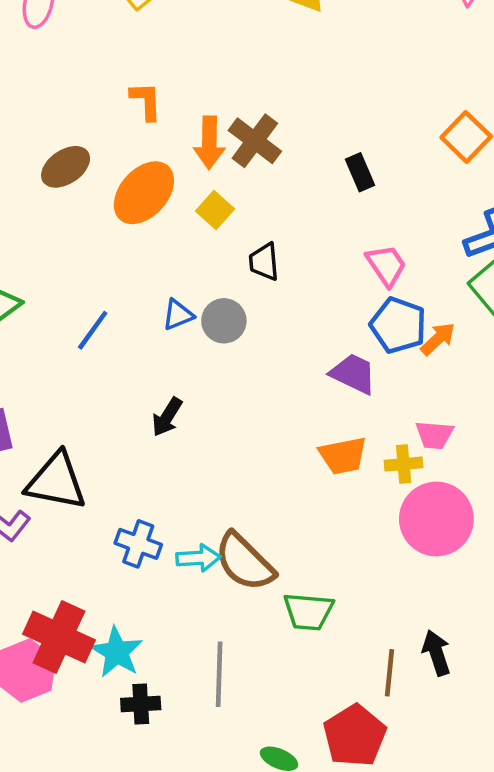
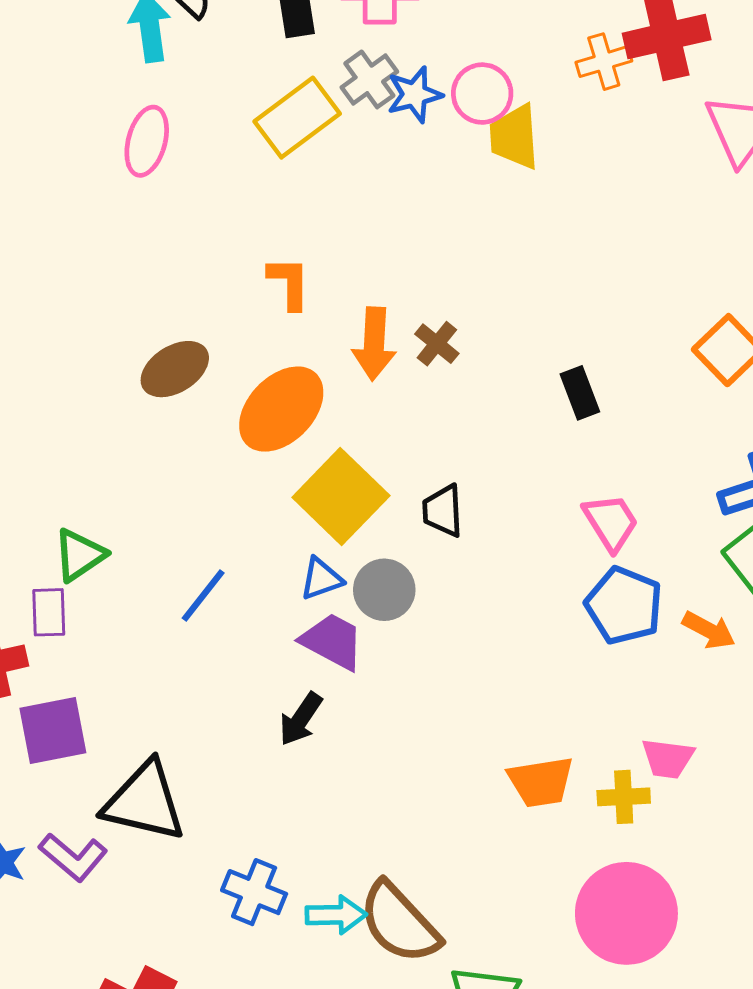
brown cross: (255, 141) -> (437, 344), size x0.6
yellow square: (215, 210) -> (341, 496), moved, size x1.8
orange arrow: (438, 339) -> (709, 630), moved, turned 69
purple trapezoid: (353, 374) -> (332, 641), moved
pink circle: (436, 519) -> (626, 913), moved

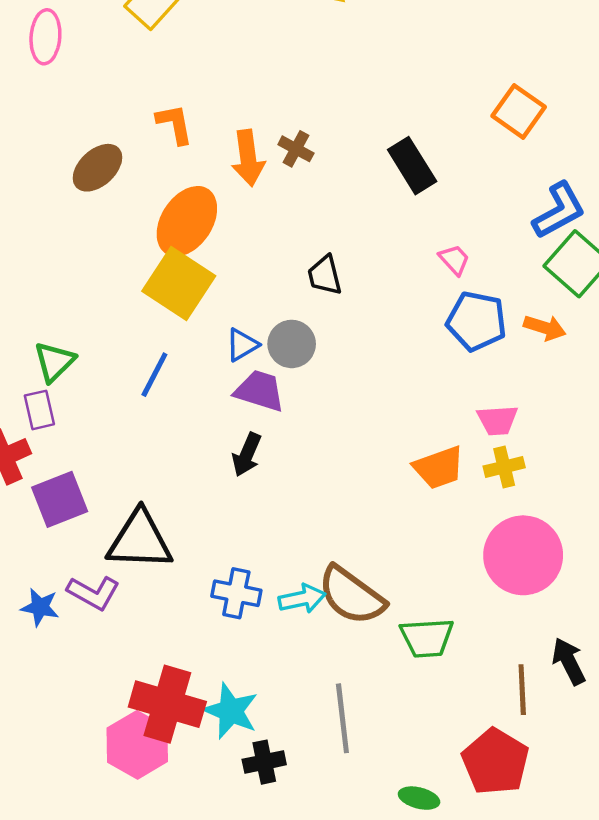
brown ellipse: (175, 369) -> (97, 168), moved
black rectangle: (580, 393) -> (412, 166), size x1.4
yellow square: (341, 496) -> (179, 283), moved
pink trapezoid: (611, 522) -> (454, 260), size x0.7
pink trapezoid: (668, 758) -> (497, 420), moved

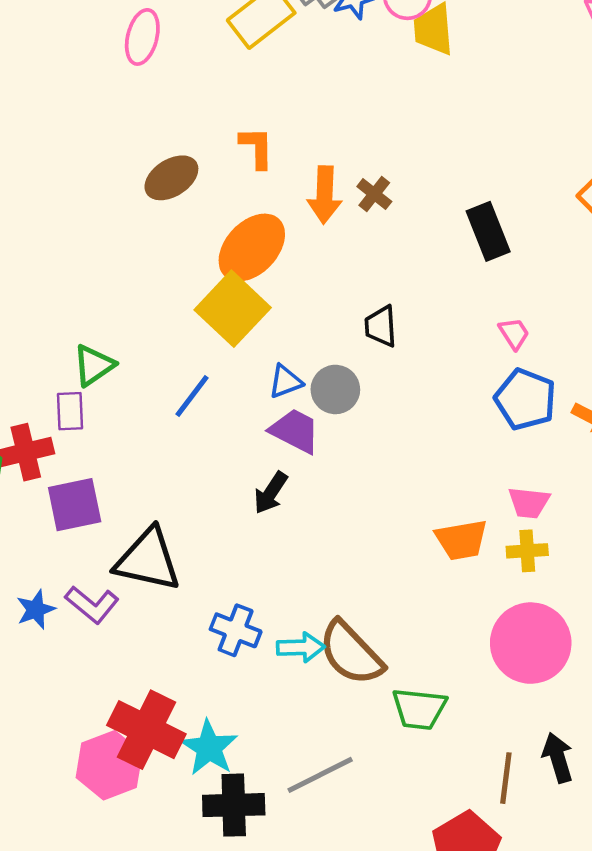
blue star: (40, 607) -> (36, 609), turned 30
gray line: (342, 718) -> (320, 775), turned 60
black cross: (264, 762) -> (234, 805), size x1.4

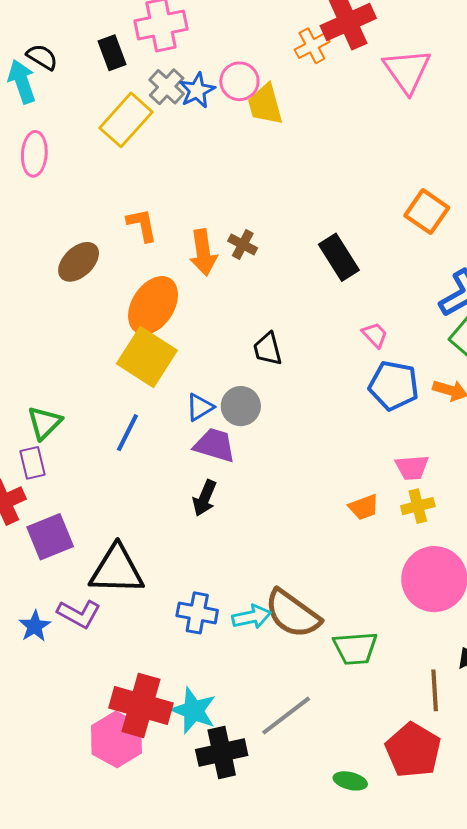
orange trapezoid: (461, 540) -> (364, 507), size x0.7

